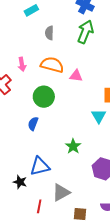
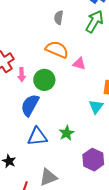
pink arrow: (22, 64) -> (22, 75), moved
blue semicircle: (33, 124) -> (30, 105), size x1.6
blue triangle: (40, 166) -> (37, 137), moved

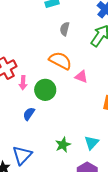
blue semicircle: (30, 105) -> (29, 114), size x0.6
cyan triangle: (96, 107) -> (91, 143), moved
blue triangle: (37, 137) -> (22, 155), moved, turned -45

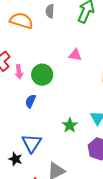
orange semicircle: (60, 61) -> (21, 21), moved

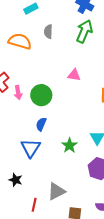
blue semicircle: (30, 101) -> (41, 124), moved
blue triangle: (32, 143) -> (31, 148), moved

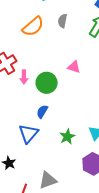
orange semicircle: (20, 41) -> (33, 27), turned 115
pink triangle: (74, 75) -> (74, 67), moved

